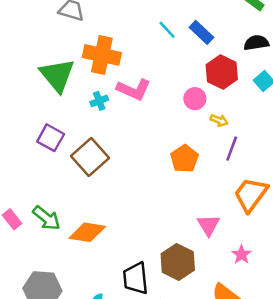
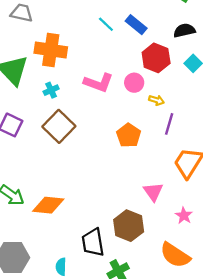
pink L-shape: (134, 90) -> (98, 83), moved
brown square: (90, 157) -> (59, 126), moved

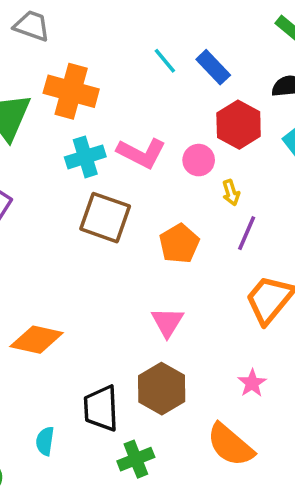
cyan cross: (51, 90) -> (85, 157), moved, size x1.5
yellow arrow: (156, 100) -> (231, 193), turned 48
brown square: (59, 126) -> (105, 218), moved, turned -32
pink triangle: (153, 192) -> (167, 322), moved

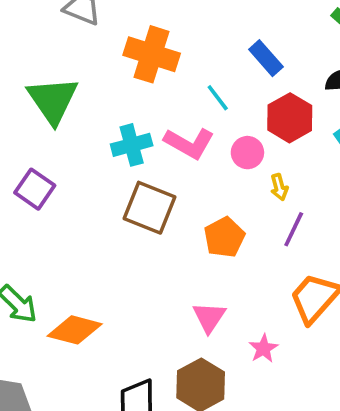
cyan line: (165, 61) -> (218, 98), moved
orange cross: (71, 91) -> (152, 54), moved
pink star: (252, 383) -> (263, 348), moved

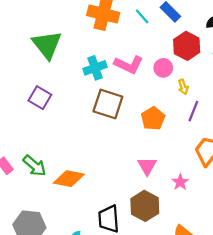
cyan line: (218, 98) -> (142, 16), moved

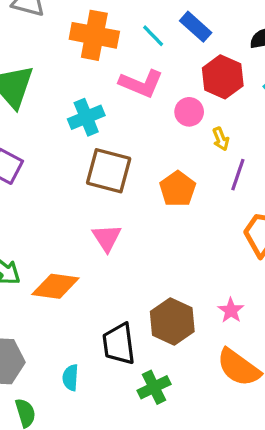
pink L-shape: (129, 65) -> (141, 83), moved
pink triangle: (147, 166) -> (107, 238), moved
pink star: (180, 182) -> (231, 310), moved

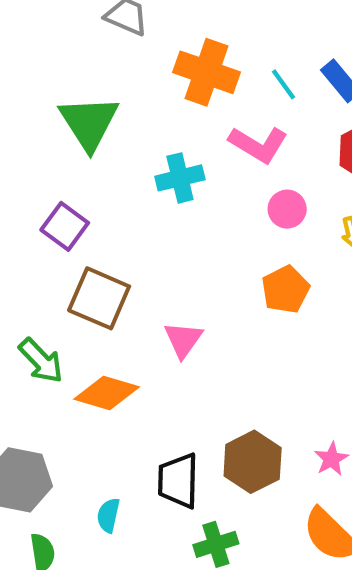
pink circle: (189, 112) -> (287, 209), moved
brown square: (109, 171) -> (99, 298), moved

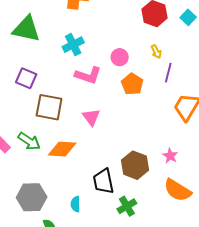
green triangle: (89, 123) -> (26, 29), turned -32
pink L-shape: (258, 144) -> (88, 75), moved
pink circle: (287, 209) -> (120, 57), moved

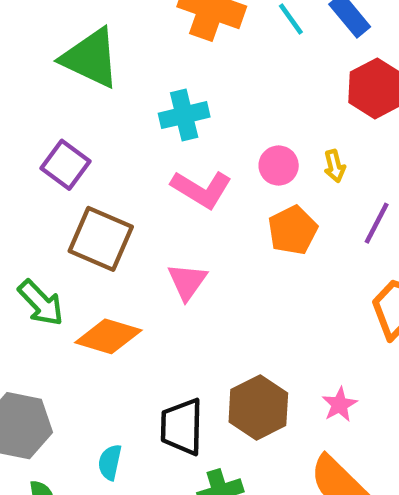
yellow arrow: (156, 52) -> (335, 166), moved

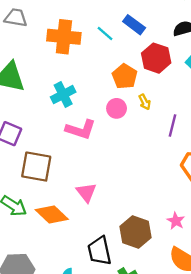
orange pentagon: (293, 230) -> (125, 76), moved
pink triangle: (187, 282) -> (86, 192), moved
orange diamond: (108, 336) -> (52, 214), turned 40

